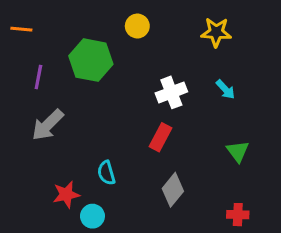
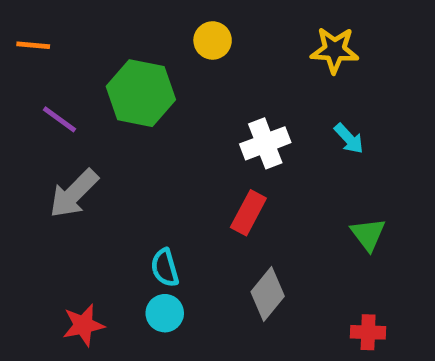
purple line: (38, 77) -> (59, 119), turned -65
red star: (66, 194) -> (83, 325), moved
cyan circle: (92, 216) -> (165, 313), moved

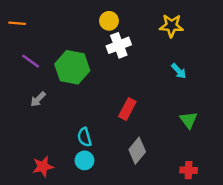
green hexagon: (141, 93) -> (72, 67), moved
white cross: (265, 143) -> (119, 45), moved
gray arrow: (74, 194) -> (38, 99), size x0.6

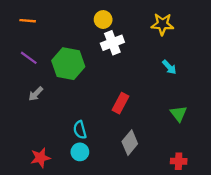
orange line: (17, 23) -> (28, 21), moved

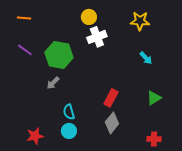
gray arrow: (36, 94) -> (53, 83), moved
red rectangle: (121, 103) -> (111, 98), moved
green triangle: (179, 114) -> (154, 98), turned 35

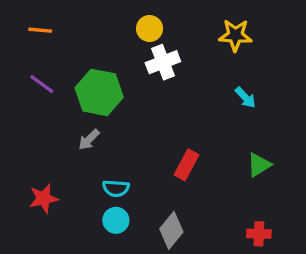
cyan semicircle: (69, 112) -> (116, 188), turned -70
gray diamond: (112, 123) -> (171, 230), moved
red star: (35, 136) -> (44, 198), moved

